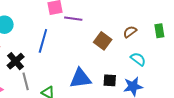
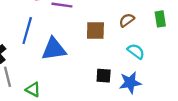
brown square: (103, 41) -> (95, 31), turned -36
blue triangle: (80, 78) -> (54, 49), moved

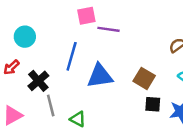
brown square: (95, 31) -> (144, 78), moved, turned 30

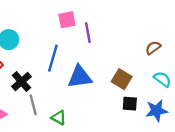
purple line: (108, 29) -> (88, 33), turned 72

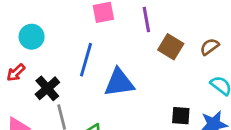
purple line: (88, 33) -> (146, 19), moved
brown square: (122, 79) -> (171, 47), moved

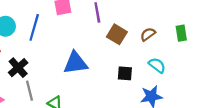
blue line: (86, 60) -> (34, 27), moved
black square: (181, 116) -> (125, 73), moved

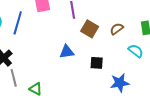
blue triangle: (76, 63) -> (67, 52), moved, size x0.7
cyan semicircle: (157, 65) -> (136, 51), moved

